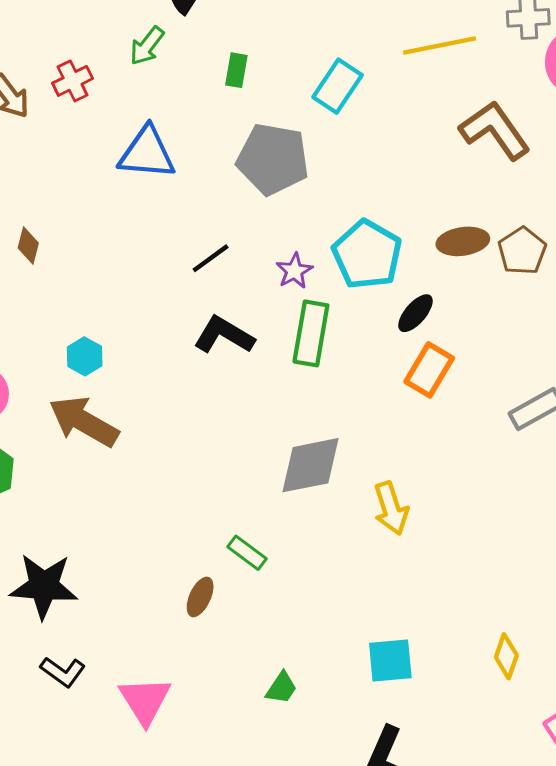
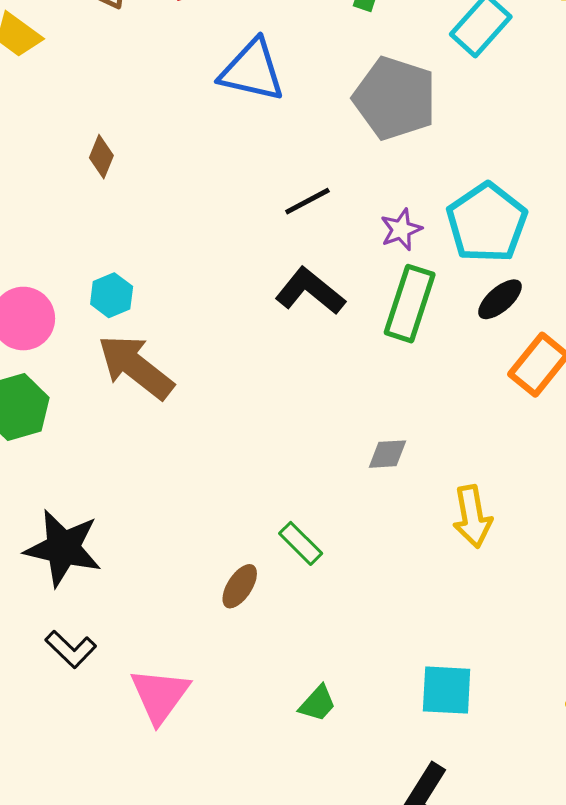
black ellipse: (415, 313) -> (500, 299), moved
cyan hexagon: (85, 356) -> (112, 295), moved
gray diamond: (311, 465) -> (388, 454), size x0.5

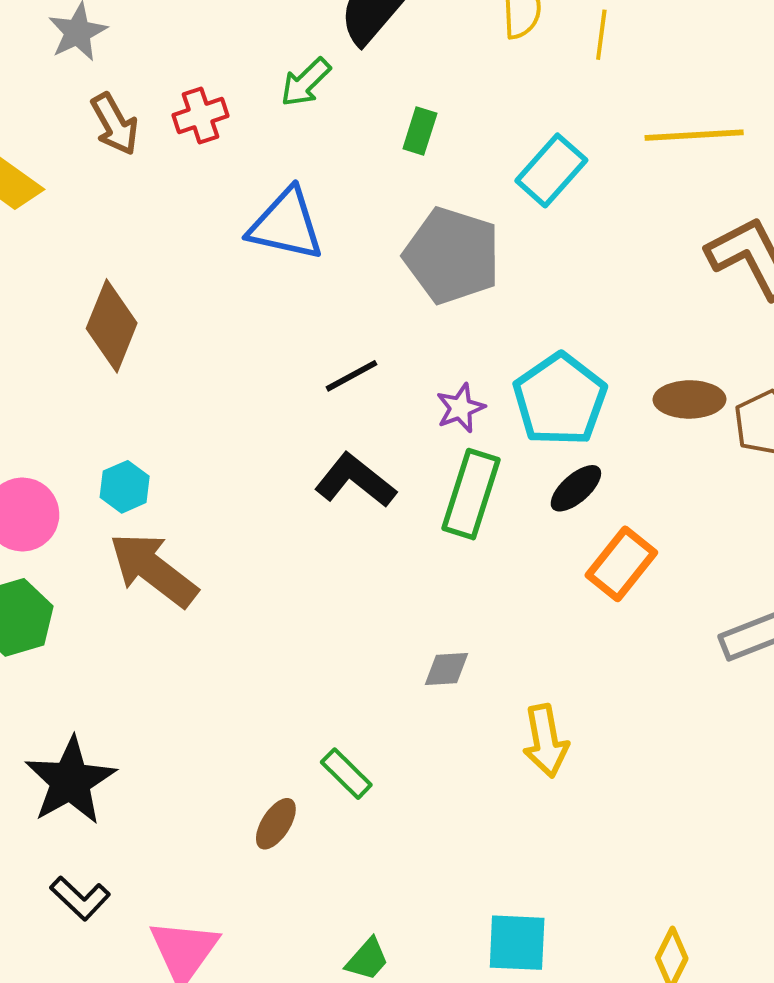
brown diamond: (101, 157) -> (112, 326), size x1.8
black star: (63, 548) -> (70, 781), turned 30

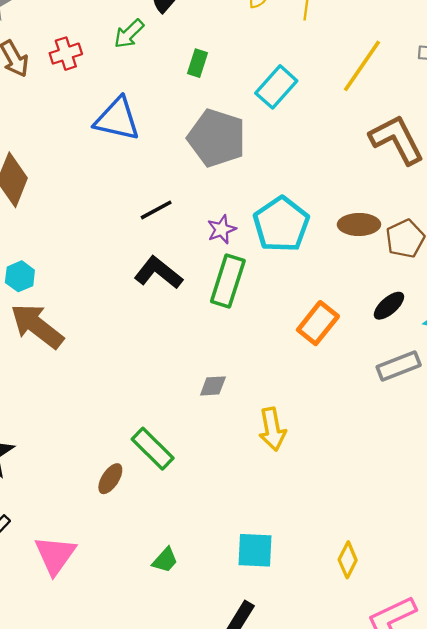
yellow line: (694, 135) -> (362, 66), turned -52
black ellipse: (576, 488) -> (389, 306), moved
green rectangle: (346, 774) -> (153, 449), size x1.4

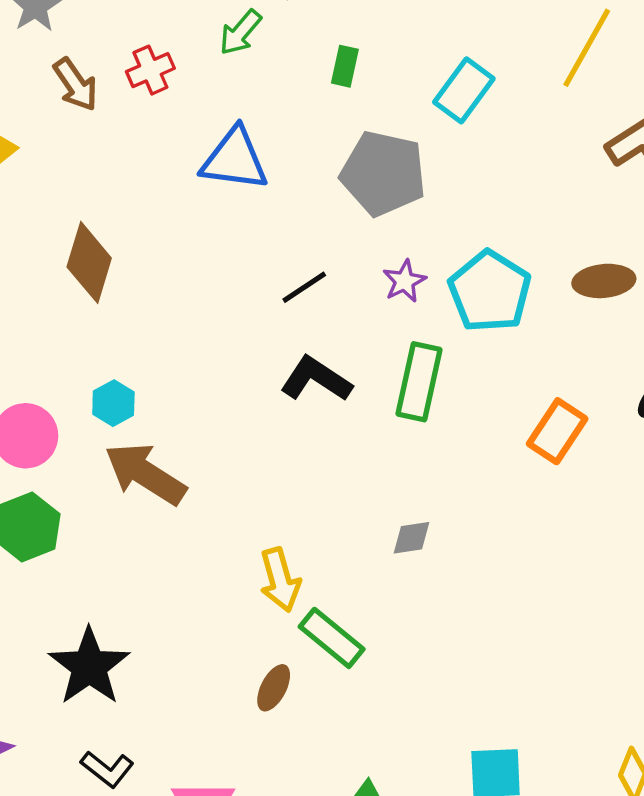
purple star: (222, 229) -> (404, 281), moved
yellow arrow: (272, 429) -> (280, 580), moved

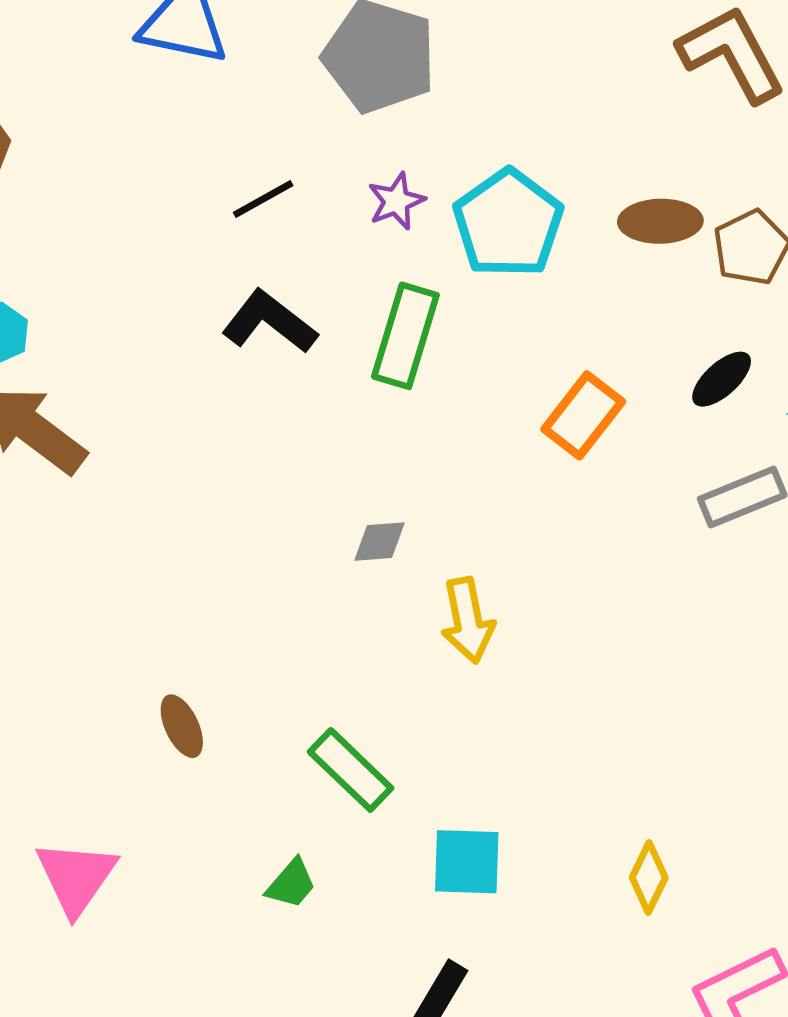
yellow arrow: (280, 580) -> (468, 620), moved
green rectangle: (332, 638) -> (351, 770), moved
brown ellipse: (274, 688) -> (182, 726), turned -57

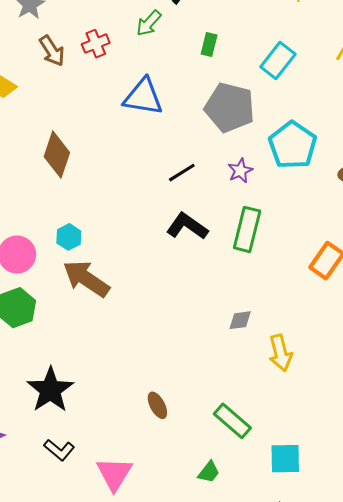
cyan pentagon: (508, 223) -> (293, 145), moved

